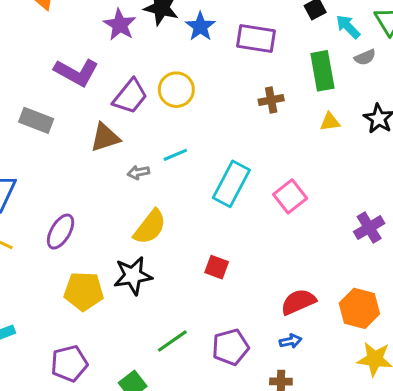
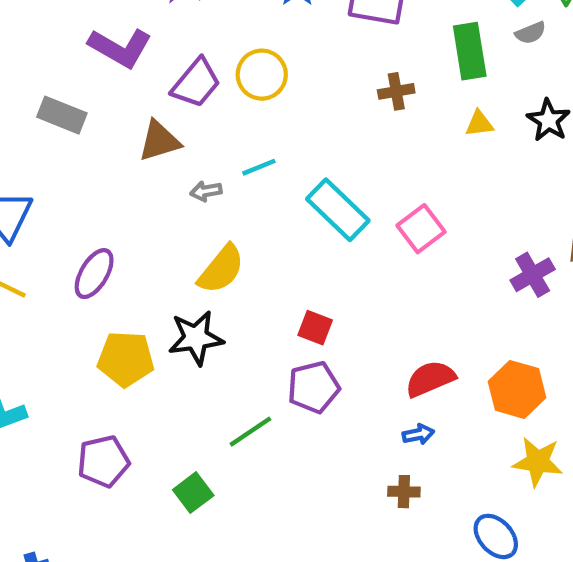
cyan rectangle: (231, 184) -> (338, 210), turned -75
purple pentagon: (230, 347) -> (314, 387), moved

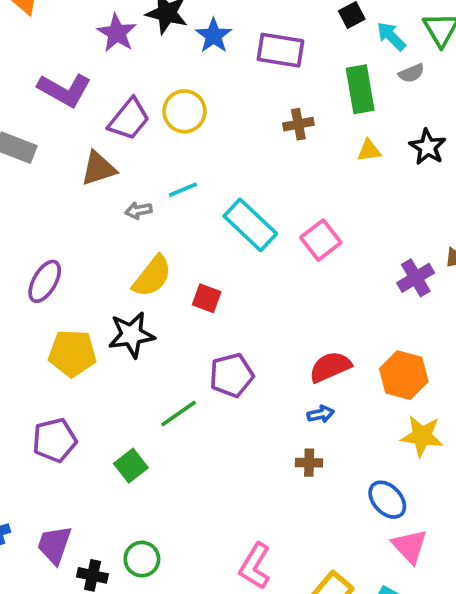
red square: (315, 328) -> (207, 298), moved

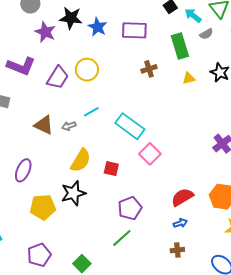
brown triangle: (99, 168) -> (44, 125), moved, turned 50
pink square: (321, 240) -> (150, 154), moved
green line: (179, 413) -> (122, 238), moved

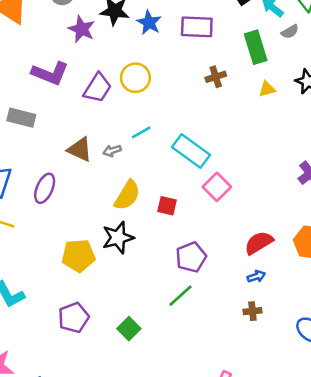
purple ellipse: (23, 170) -> (45, 188), moved

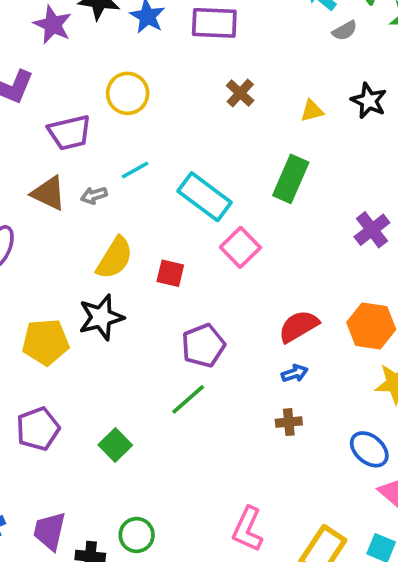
green rectangle: (256, 47) -> (291, 179), moved, turned 40
brown cross: (216, 77) -> (240, 93), turned -30
purple trapezoid: (98, 88) -> (70, 133), moved, turned 44

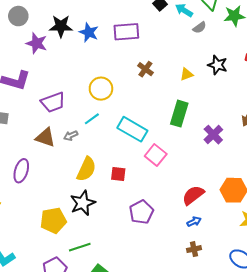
yellow circle: (128, 93) -> (101, 89), moved
purple cross: (372, 230) -> (213, 135), moved
green line: (188, 399) -> (80, 247), moved, turned 30

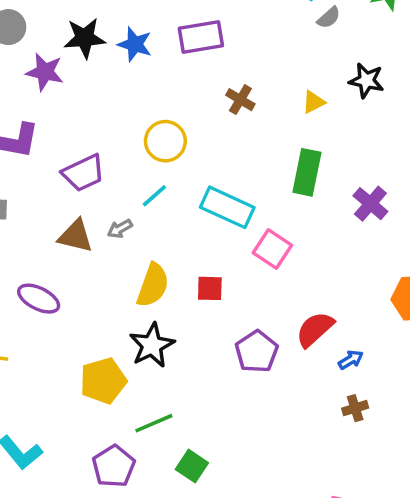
purple ellipse: (21, 171) -> (39, 299), turned -75
red semicircle: (193, 195) -> (315, 329), moved

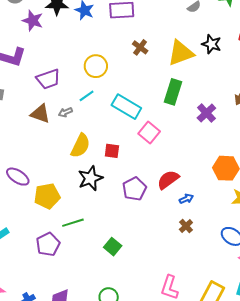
yellow triangle: (314, 102) -> (181, 53), size x2.0
purple ellipse: (39, 299) -> (18, 177), moved
black star: (152, 345) -> (90, 178), moved
brown cross: (355, 408) -> (186, 226), turned -32
green square: (192, 466) -> (113, 247), moved

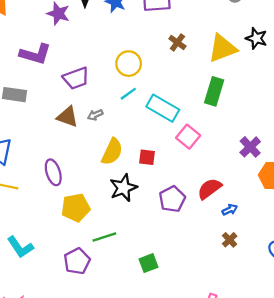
cyan line: (87, 96) -> (128, 94), moved
purple cross: (206, 113) -> (250, 147), moved
purple ellipse: (18, 177) -> (53, 172), moved, turned 40
green square: (113, 247) -> (149, 263), turned 30

